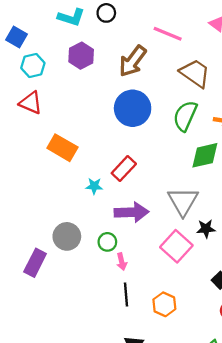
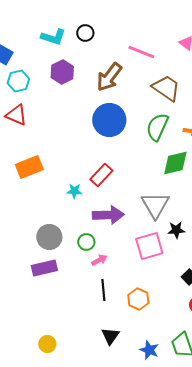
orange rectangle: (62, 148) -> (29, 167), moved, turned -52
pink square: (176, 246) -> (149, 246), turned 32
pink arrow: (122, 262) -> (99, 260), turned -105
purple rectangle: (35, 263) -> (44, 268), moved, turned 50

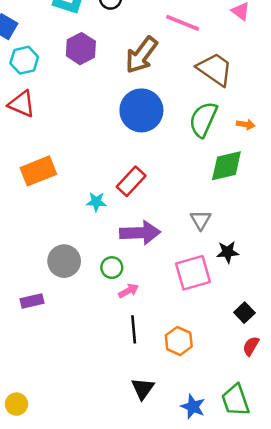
gray triangle: (155, 205) -> (201, 220), size x0.6
purple rectangle: (44, 268) -> (32, 301), moved, size x0.7
yellow circle: (47, 344) -> (16, 404), moved

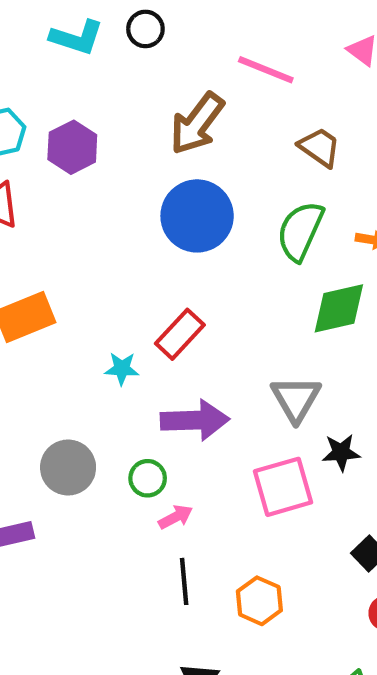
purple hexagon: (81, 49) -> (72, 147), moved
brown trapezoid: (215, 69) -> (320, 147), size x0.7
gray triangle: (201, 220) -> (296, 399), size x1.4

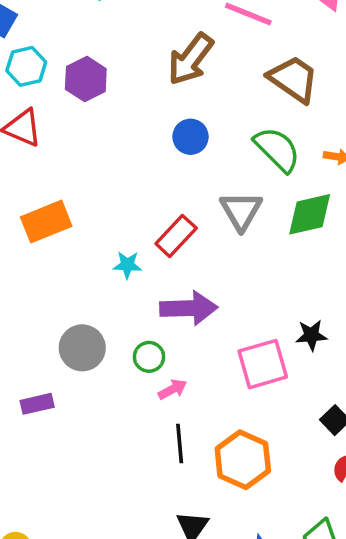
brown trapezoid: (320, 147) -> (293, 79), size x1.4
blue circle: (197, 216) -> (191, 137), size x0.6
green semicircle: (300, 231) -> (277, 149), turned 111
gray triangle: (296, 399) -> (241, 211), moved
orange hexagon: (259, 601) -> (243, 460), size x1.4

